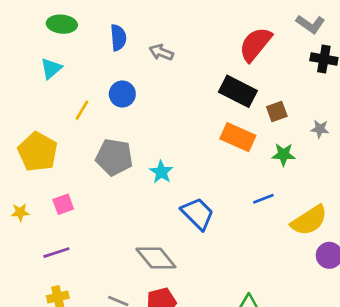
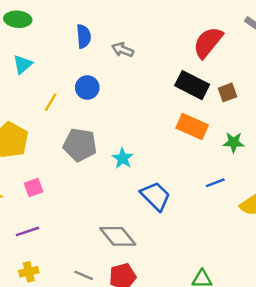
green ellipse: (62, 24) -> (18, 19), moved
brown square: (277, 111) -> (227, 92), moved

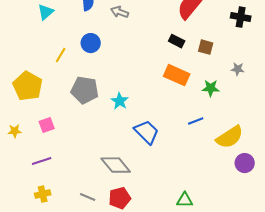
cyan triangle: (23, 64) -> (46, 12), moved
black rectangle: (192, 85) -> (177, 41), size x0.6
brown square: (227, 92) -> (206, 47), turned 35

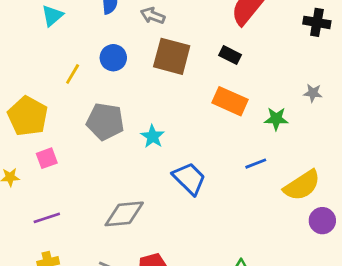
brown square: (206, 47) -> (172, 56), moved, size x1.8
pink square: (47, 125) -> (47, 158), moved
gray diamond: (116, 165) -> (124, 214), moved, turned -56

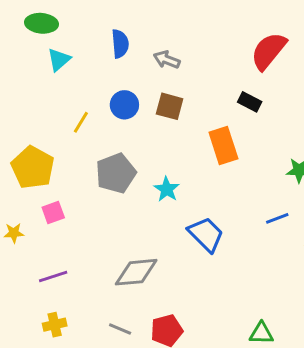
brown square: (172, 56) -> (170, 106), moved, size x0.7
orange rectangle: (230, 101) -> (223, 146), moved, turned 48
gray pentagon: (105, 122) -> (116, 173), turned -30

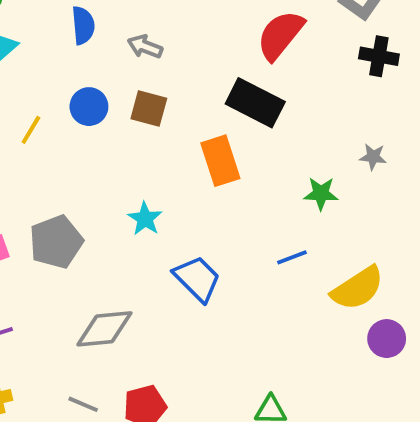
black rectangle: (250, 102) -> (255, 103), size x1.8
gray pentagon: (116, 173) -> (56, 242), moved

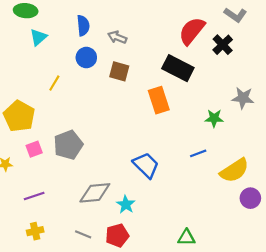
black cross: (379, 56) -> (223, 45), moved, turned 36
blue circle: (89, 107) -> (86, 58), moved
gray star: (373, 157) -> (243, 98), size x1.5
cyan star: (145, 219) -> (126, 205), moved

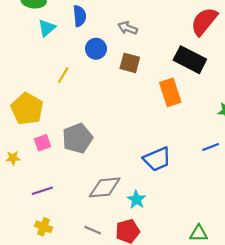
blue semicircle: (83, 26) -> (80, 16), moved
blue trapezoid: (146, 165) -> (157, 159), turned 112
yellow cross: (35, 231) -> (44, 227), turned 35

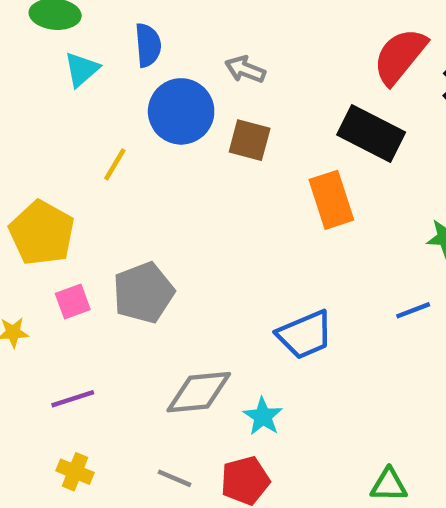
blue circle: (96, 49) -> (181, 111), size x1.5

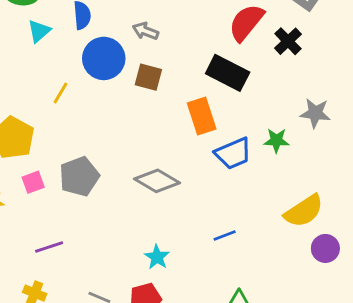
blue line: (413, 310) -> (225, 235), moved
blue trapezoid: (305, 335) -> (233, 153), moved
gray diamond: (199, 392) -> (157, 181), moved, turned 36
purple line: (73, 399) -> (49, 247), moved

